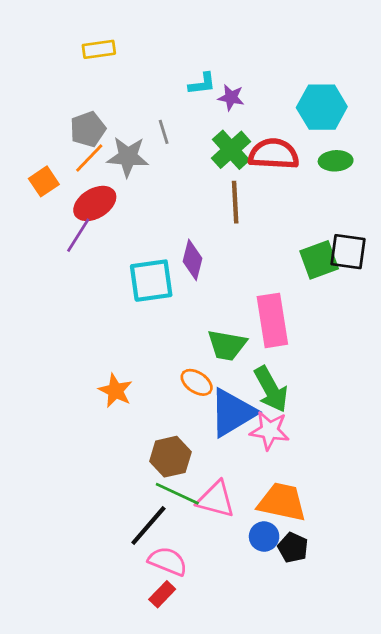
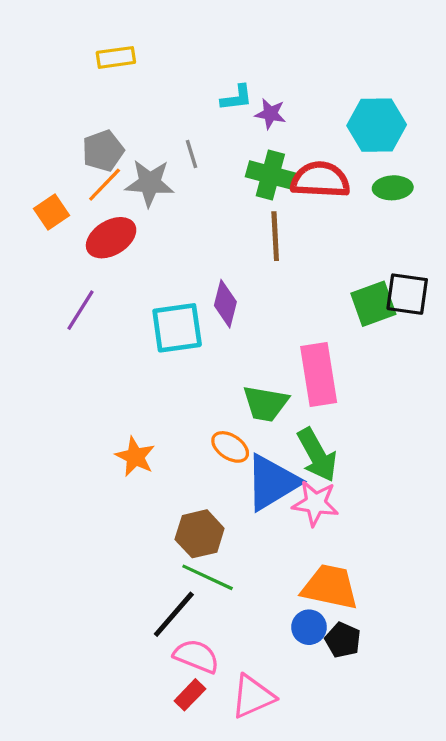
green cross: (231, 150) -> (270, 175), turned -33
purple line: (78, 235) -> (80, 310), moved
pink triangle: (216, 499) -> (253, 696), moved, turned -39

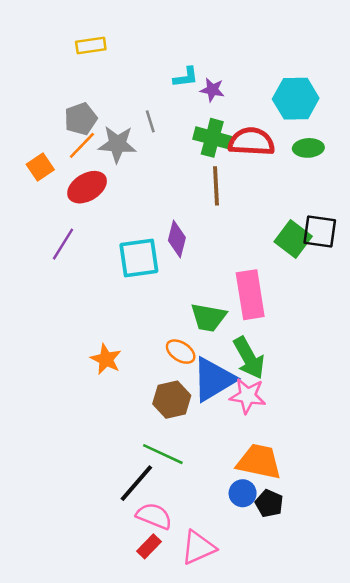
green square: (373, 304) -> (293, 239), turned -33
brown hexagon: (200, 534) -> (172, 400), moved

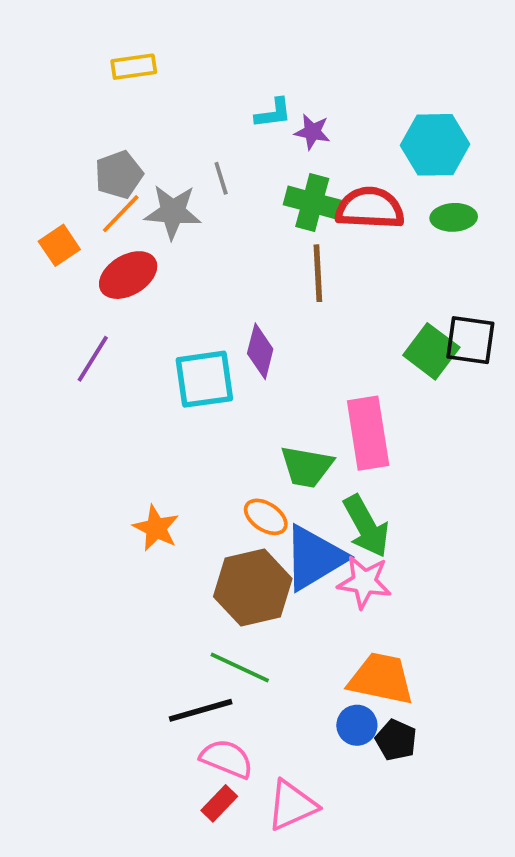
brown hexagon: (172, 400) -> (253, 588), size x1.4
black line: (136, 483) -> (201, 710), turned 33

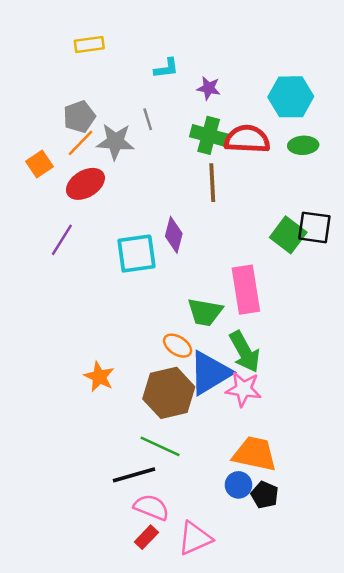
cyan L-shape: (273, 113) -> (166, 68), moved
orange star: (156, 528) -> (99, 377), moved

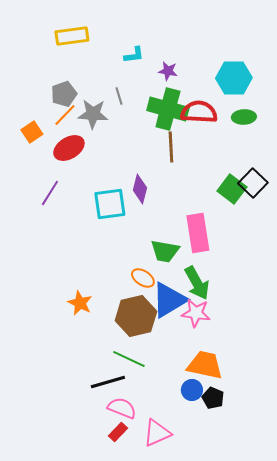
yellow rectangle: (89, 45) -> (72, 36), size x1.4
green cross: (209, 135) -> (168, 109), size x1.4
black square: (314, 227) -> (253, 183), turned 36

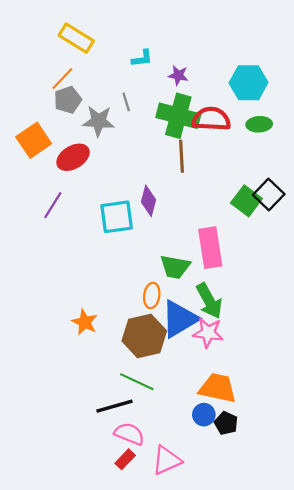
yellow rectangle: (72, 36) -> (76, 38), turned 40
orange line: (65, 115) -> (62, 79), moved
orange square: (32, 132) -> (34, 140), size x1.5
orange ellipse: (143, 278) -> (152, 296), turned 65

